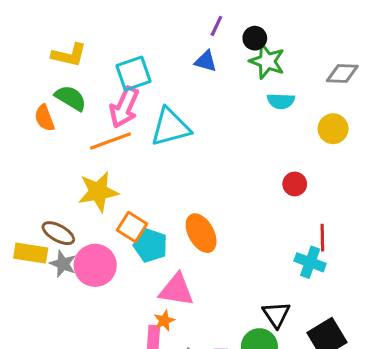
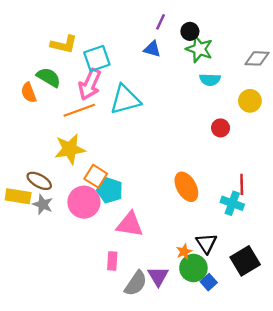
yellow L-shape: (69, 55) -> (64, 44), moved
red circle: (295, 184) -> (221, 128), moved
orange ellipse: (201, 233) -> (186, 187), moved
pink circle: (95, 265) -> (84, 202), moved
orange star: (164, 321) -> (184, 252), moved

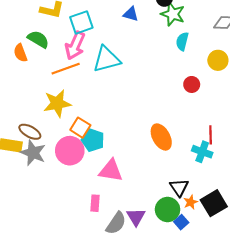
cyan semicircle: (210, 80) -> (182, 41), turned 102
gray star: (43, 204) -> (33, 153), size x1.4
orange star: (184, 252) -> (191, 202), moved

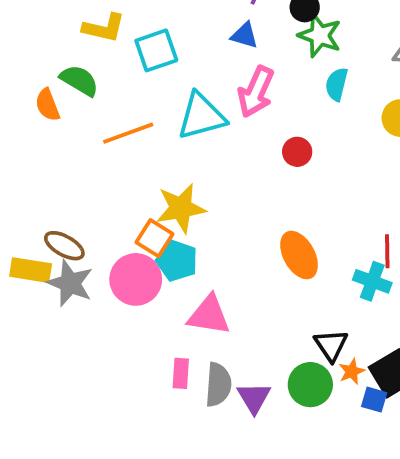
pink arrow: (75, 46) -> (256, 92), moved
red circle: (192, 84) -> (297, 152), moved
yellow star: (57, 103) -> (181, 208), moved
blue square: (181, 222) -> (374, 400), moved, turned -32
gray semicircle: (116, 223) -> (218, 385), moved, turned -30

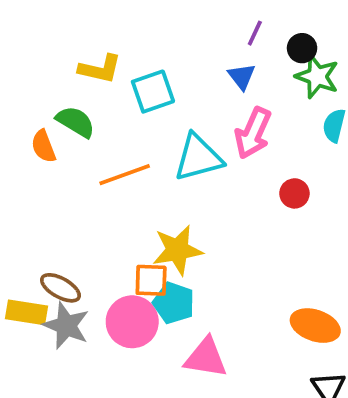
blue triangle: (245, 35) -> (242, 76), turned 36
orange square: (154, 238) -> (151, 280), turned -30
orange ellipse: (299, 255) -> (315, 326), moved, turned -42

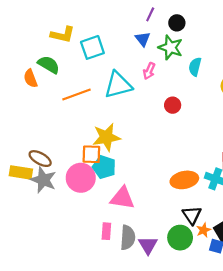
green star: (317, 76) -> (170, 47), moved
pink arrow: (253, 133) -> (149, 71), size x0.6
orange ellipse: (315, 326) -> (184, 180), turned -30

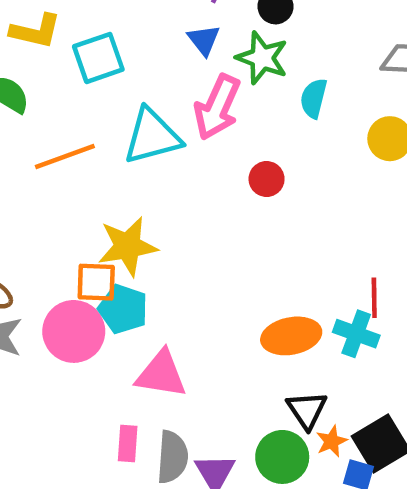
pink arrow: (149, 71) -> (217, 107), size x1.8

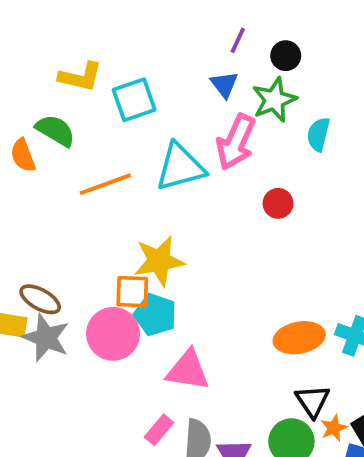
green star: (262, 58) -> (274, 100), turned 30
pink rectangle: (128, 444) -> (159, 430), turned 36

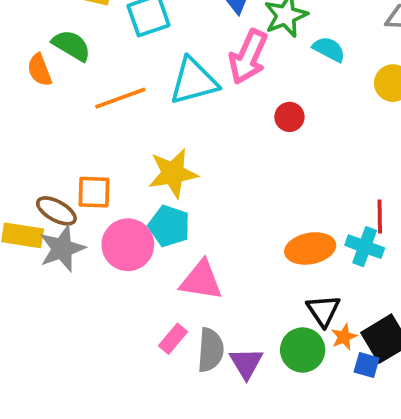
cyan semicircle: (318, 134) -> (329, 49), turned 104
orange square: (132, 292) -> (94, 192), moved
gray star: (46, 338) -> (62, 248), turned 30

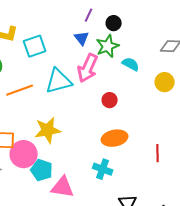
cyan pentagon: (169, 226) -> (42, 170), moved
pink circle: (128, 245) -> (24, 154), moved
cyan cross: (365, 247) -> (103, 169), moved
orange ellipse: (310, 248) -> (115, 138), moved

